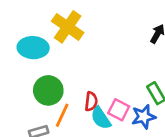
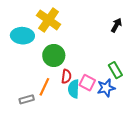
green circle: (48, 90) -> (54, 55), moved
cyan semicircle: (101, 118) -> (74, 89), turned 36

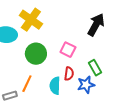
black arrow: (116, 25) -> (96, 25), size x1.6
red semicircle: (66, 76) -> (69, 74), moved
pink square: (87, 83) -> (68, 50), moved

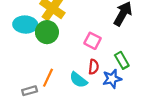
green circle: (36, 54) -> (47, 32), moved
cyan semicircle: (55, 86) -> (78, 80), turned -54

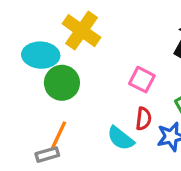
green circle: (47, 32) -> (62, 83), moved
orange line: (48, 78) -> (59, 135), moved

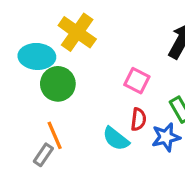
orange line: (59, 135) -> (55, 135), turned -48
gray rectangle: (47, 155) -> (43, 155), turned -40

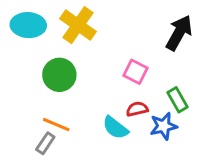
cyan ellipse: (37, 56) -> (28, 25), moved
red semicircle: (138, 119) -> (137, 109), turned -110
orange line: (55, 135) -> (56, 125), turned -44

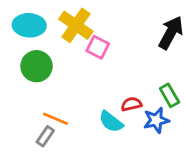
pink square: (136, 72) -> (98, 47), moved
green circle: (59, 75) -> (37, 66), moved

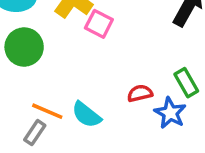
blue star: (156, 120) -> (170, 113), turned -30
cyan semicircle: (111, 122) -> (86, 115), moved

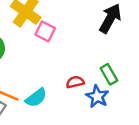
cyan semicircle: (86, 115) -> (36, 98), turned -75

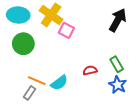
blue star: (97, 96) -> (118, 85), moved

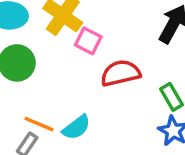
red semicircle: (90, 70) -> (120, 73), moved, size x1.6

